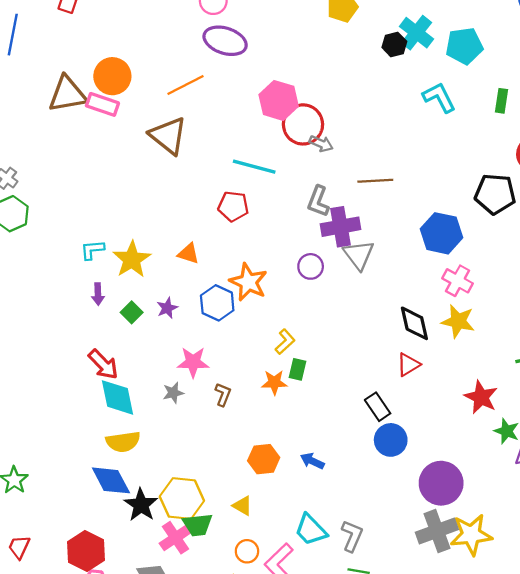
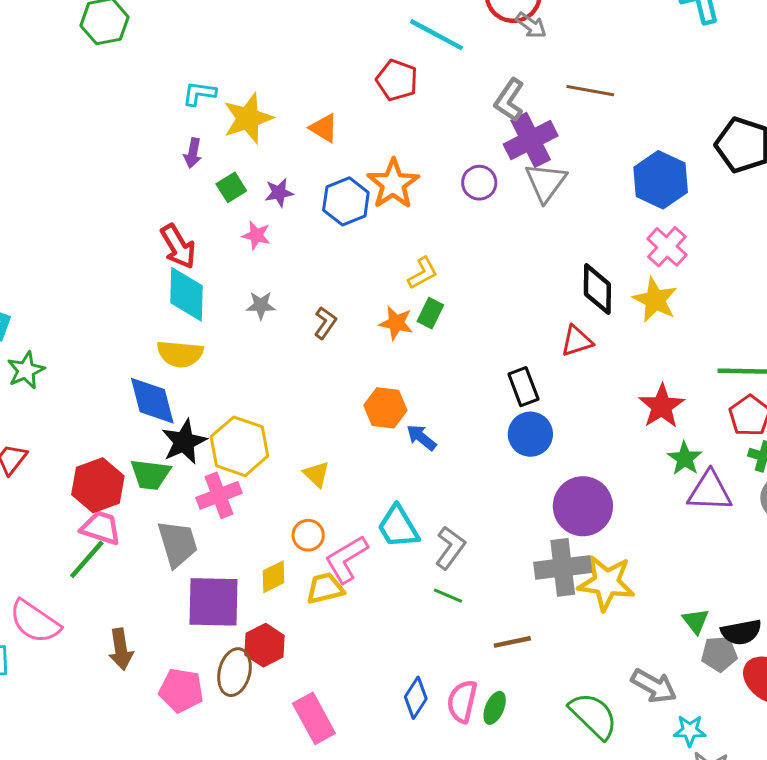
purple cross: (340, 227) -> (531, 140), turned -30
pink star: (193, 362) -> (256, 235), moved, size x0.7
orange hexagon: (264, 459) -> (385, 408), moved
green trapezoid: (198, 525) -> (150, 474), moved

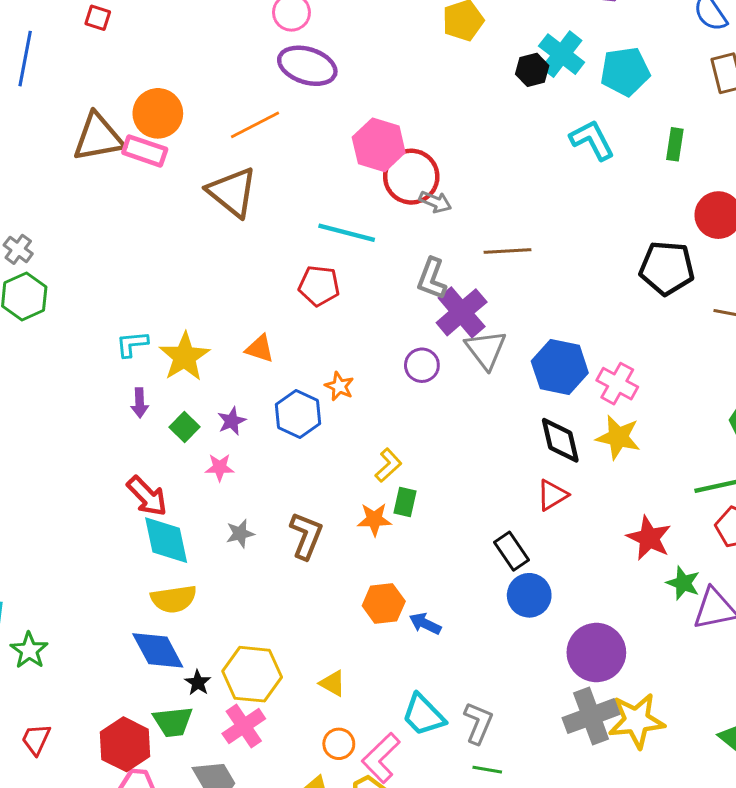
blue hexagon: (661, 180) -> (560, 367), moved
orange star: (393, 184) -> (339, 386), size x0.6
brown L-shape: (325, 323) -> (306, 536), size x1.5
black star: (184, 442) -> (198, 683), size x0.6

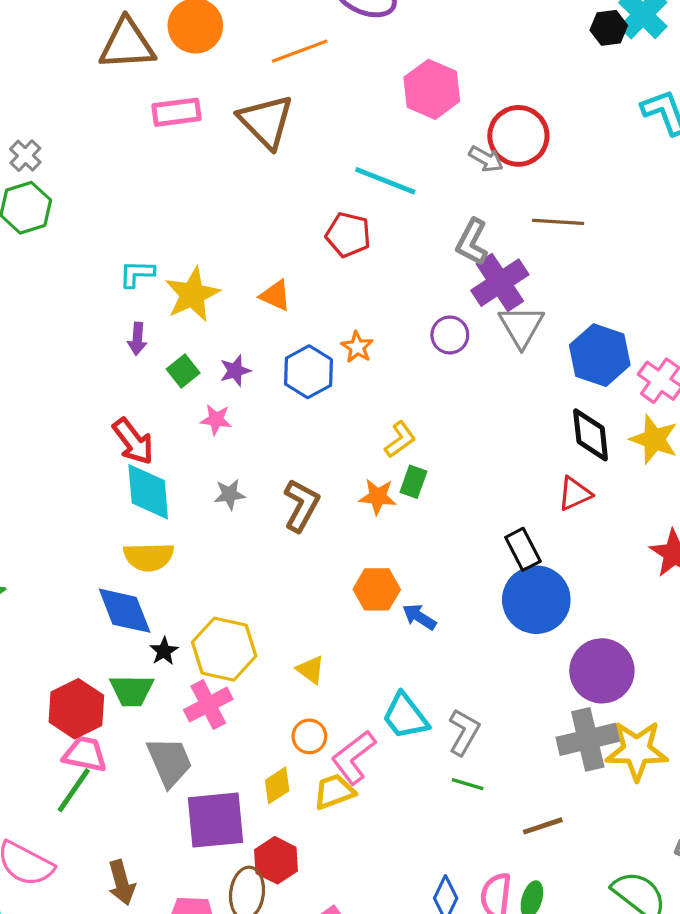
pink rectangle: (145, 151) -> (176, 112), moved, turned -33
red circle: (411, 177) -> (518, 136), moved
blue circle: (529, 595) -> (536, 600), size x1.4

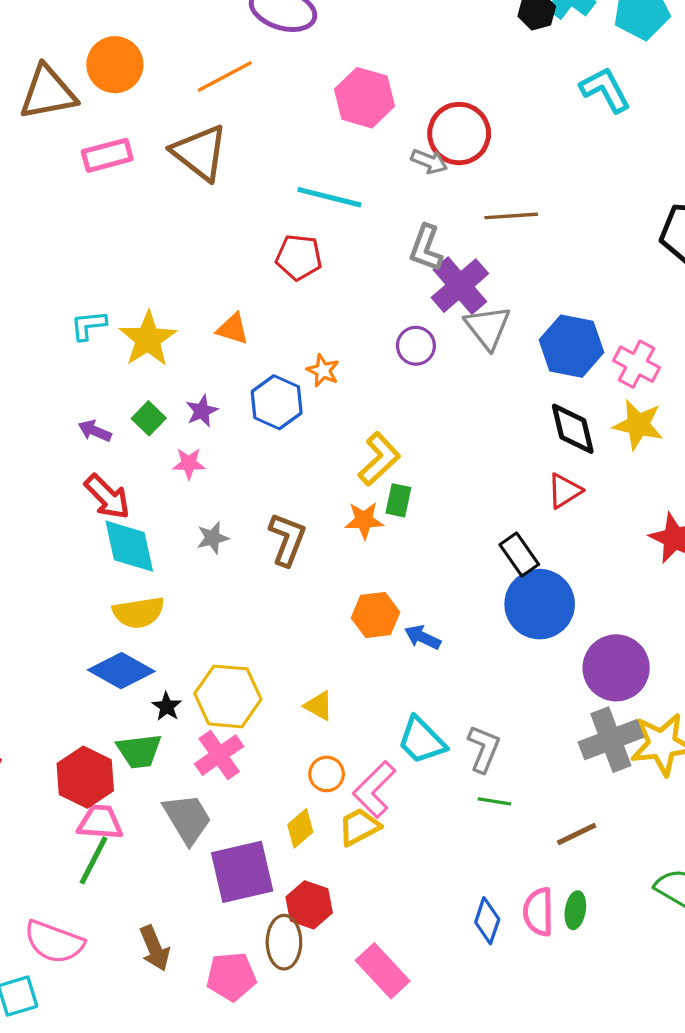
purple arrow: (137, 339) -> (95, 431), moved, turned 116
yellow L-shape: (400, 440) -> (379, 459), size x1.4
blue diamond: (125, 611) -> (121, 671), turned -32

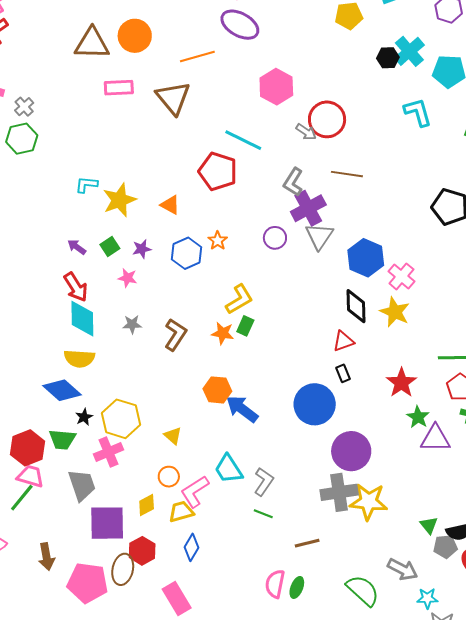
red pentagon: (299, 257) -> (218, 171), size x1.4
black rectangle: (519, 555) -> (343, 373), moved, size x0.7
blue arrow: (423, 637) -> (242, 409), size x1.6
blue diamond: (487, 921) -> (192, 547), moved
pink pentagon: (231, 977) -> (88, 583), size x1.4

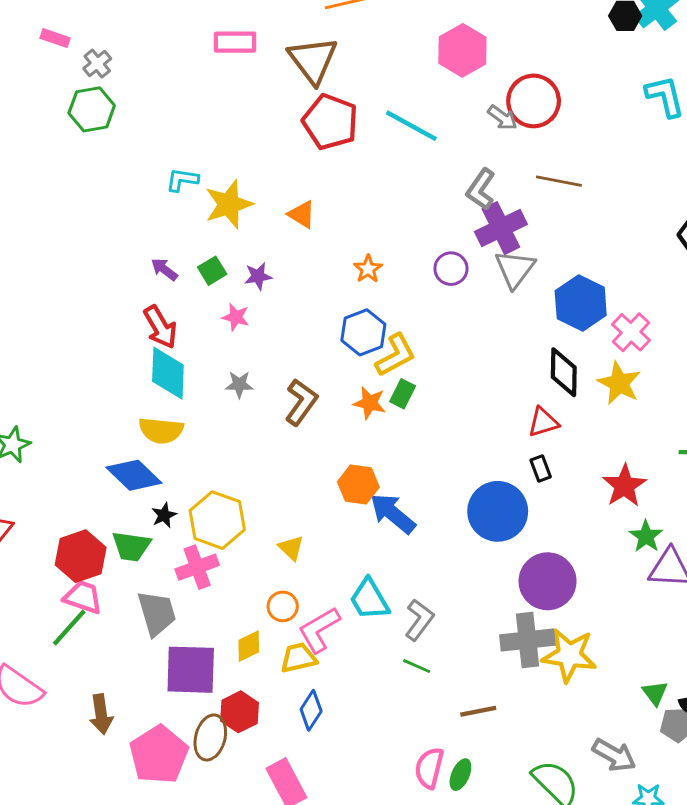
red pentagon: (218, 171) -> (330, 122), moved
blue hexagon: (187, 253) -> (363, 332), moved
pink pentagon: (88, 583) -> (159, 755), turned 30

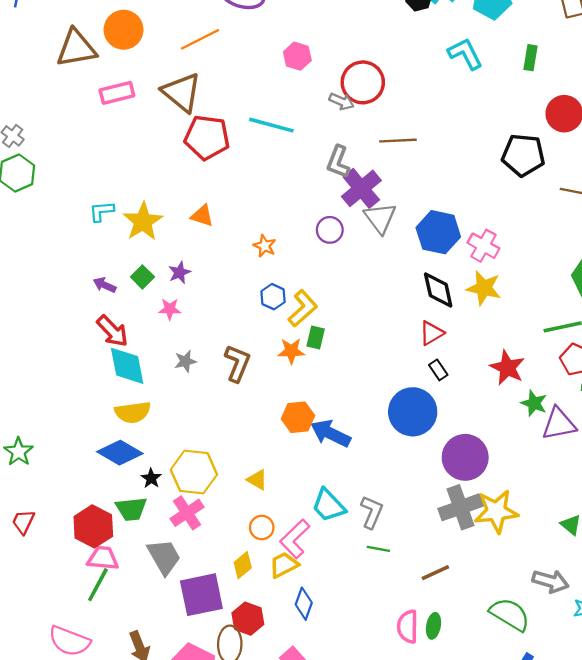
pink hexagon: (462, 50) -> (297, 56), size x0.7
blue hexagon: (363, 332) -> (273, 297), size x0.7

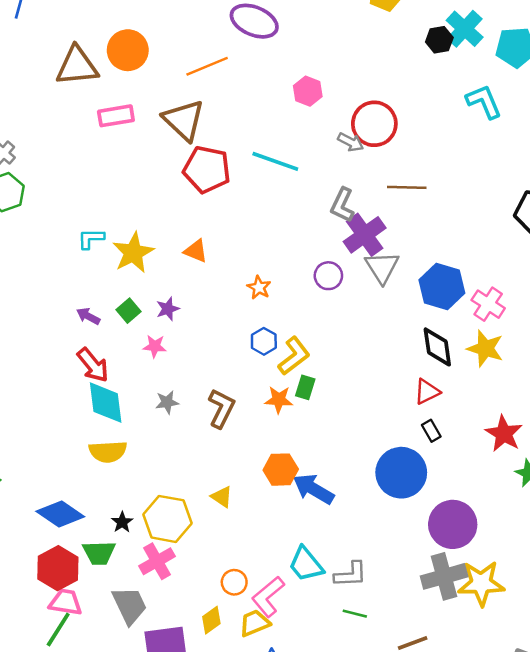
blue diamond: (120, 453) -> (60, 514), moved
yellow triangle: (257, 480) -> (222, 497), moved
gray L-shape: (372, 512) -> (351, 574), turned 60

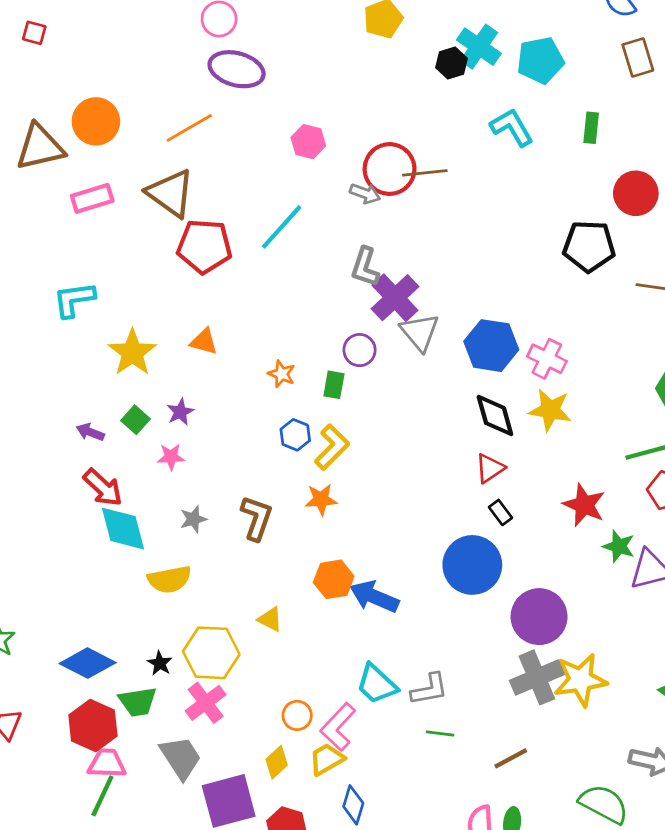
cyan line: (275, 161) -> (282, 227), turned -60
brown line: (407, 187) -> (425, 173), moved
cyan L-shape: (91, 239) -> (74, 300), moved, size x1.4
green rectangle: (305, 387) -> (334, 385), moved
yellow semicircle: (108, 452) -> (169, 579), moved

